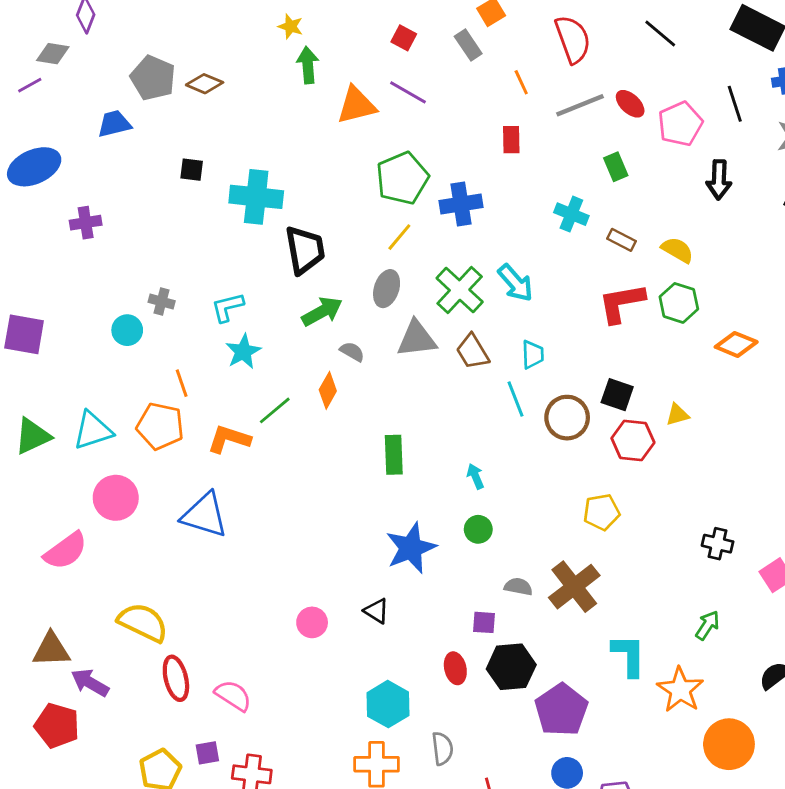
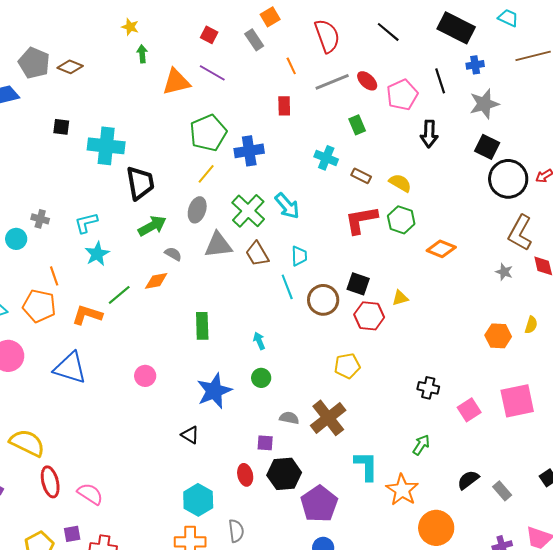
green arrow: (308, 65) -> (142, 54), size x0.7
orange diamond: (328, 390) -> (156, 281), turned 50
pink circle: (312, 622) -> (145, 376), moved

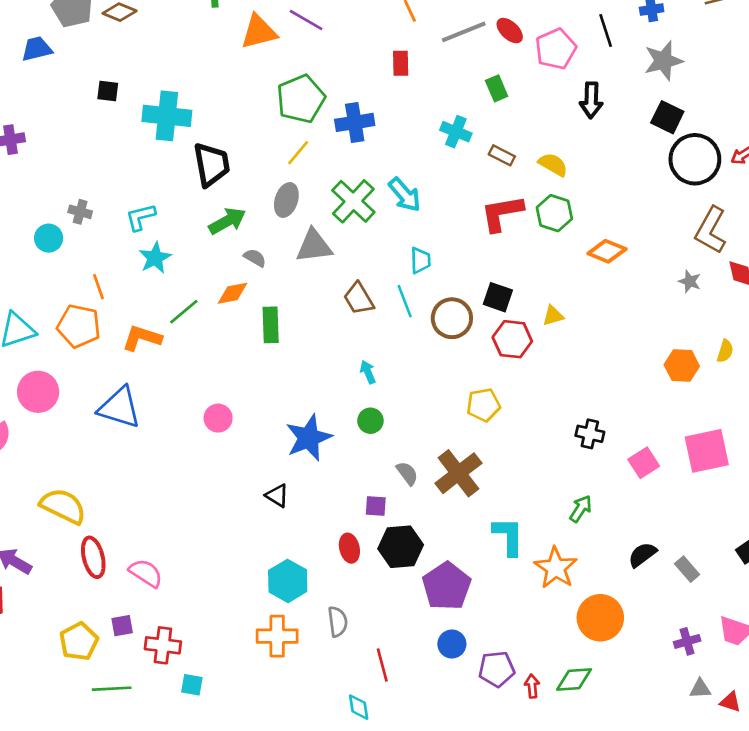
brown trapezoid: (257, 254) -> (359, 299), moved
green rectangle: (202, 326) -> (271, 325), moved
gray semicircle: (289, 418) -> (407, 473), turned 42

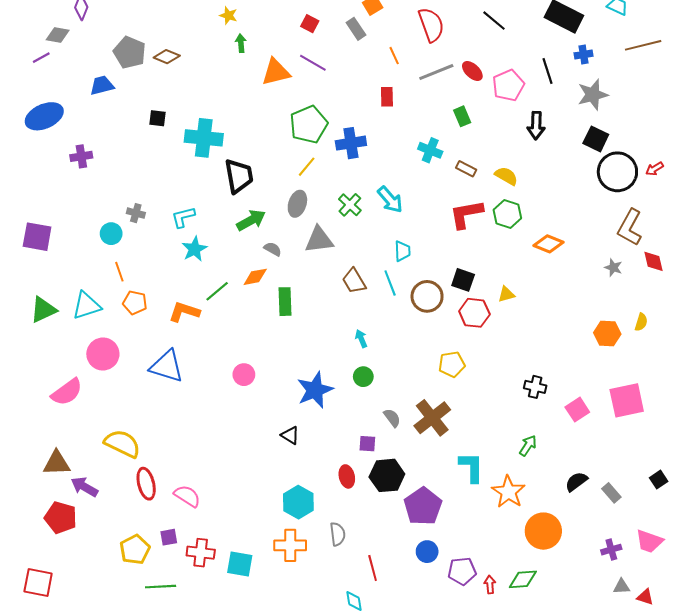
green cross: (353, 201) -> (350, 205), size x0.7
orange line: (99, 287) -> (119, 272), moved
orange pentagon: (79, 326) -> (135, 303), size x0.7
cyan square: (192, 685) -> (240, 564), moved, size x1.5

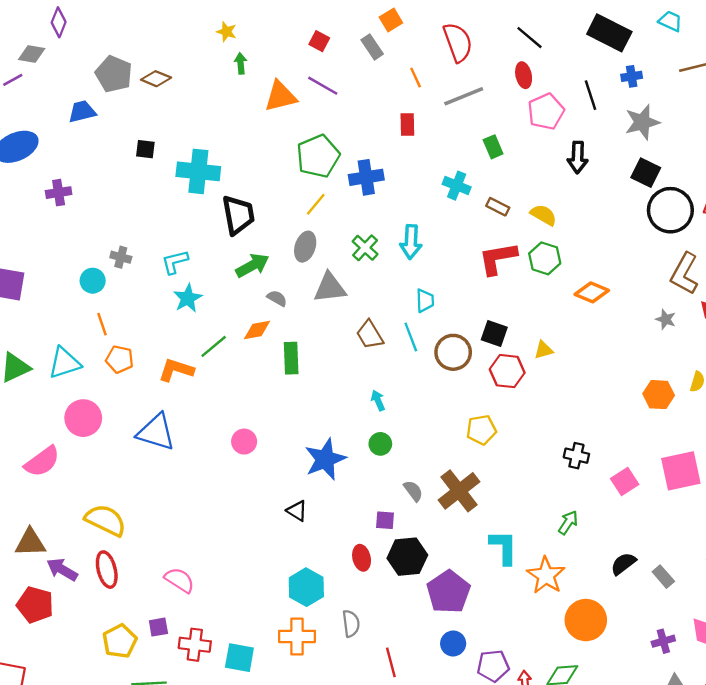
red ellipse: (472, 71) -> (524, 75), moved, turned 35
cyan arrow: (390, 200) -> (411, 242), turned 44
red ellipse: (146, 484) -> (107, 570), moved

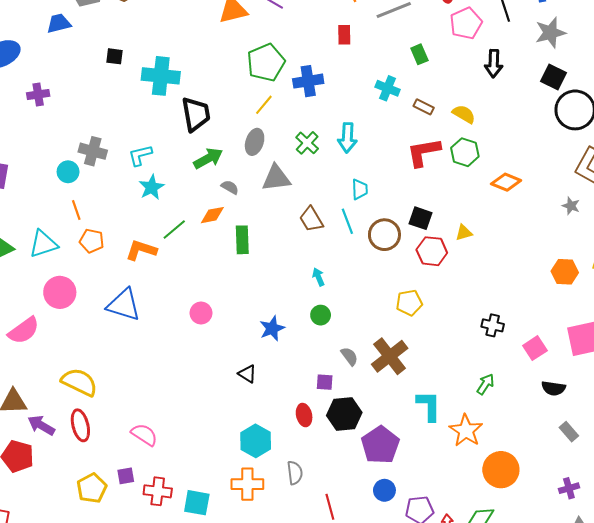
gray cross: (121, 257) -> (93, 151), size x1.5
blue star: (325, 459) -> (272, 328), size x0.7
black semicircle: (623, 564) -> (553, 388), moved, turned -135

